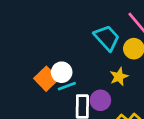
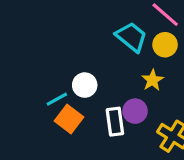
orange square: (46, 79) -> (69, 119), moved
cyan line: (67, 86) -> (57, 99), moved

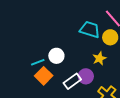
cyan trapezoid: (131, 37) -> (90, 30), turned -30
white rectangle: (115, 122) -> (72, 81), turned 54

